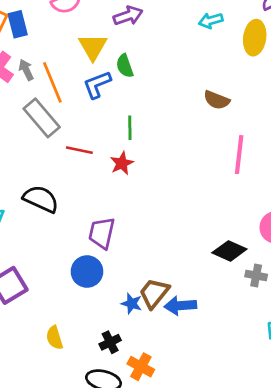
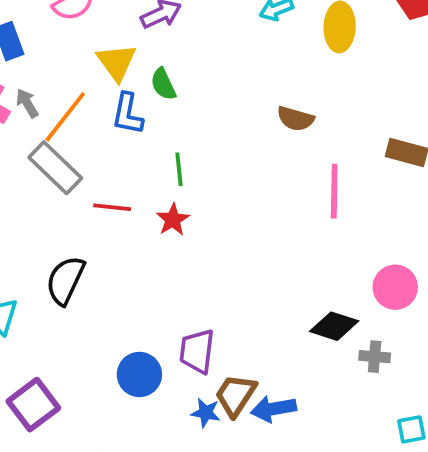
orange line: (52, 82) -> (65, 117), turned 66
blue L-shape: (97, 85) -> (128, 114), turned -52
black semicircle: (41, 199) -> (65, 280), turned -84
purple trapezoid: (102, 233) -> (197, 351), moved

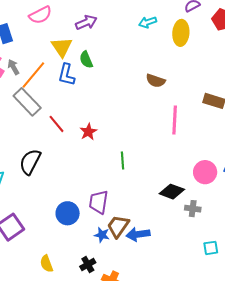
green line: (179, 169) -> (122, 160), moved
red line: (112, 207) -> (56, 124), turned 42

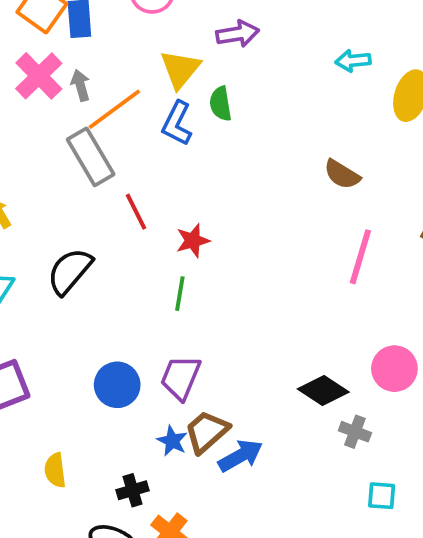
green line: (122, 160) -> (180, 294), moved
blue arrow: (138, 234) -> (241, 456), turned 145
cyan square: (211, 248) -> (382, 496), moved

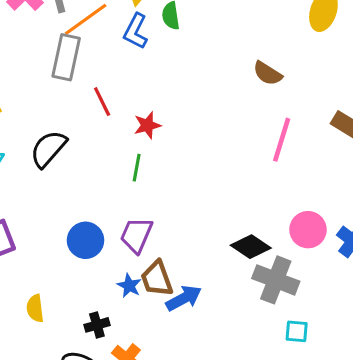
gray rectangle: (91, 157) -> (66, 57), turned 42
brown trapezoid: (207, 432) -> (157, 279), turned -69
gray cross: (355, 432) -> (276, 280), size x1.8

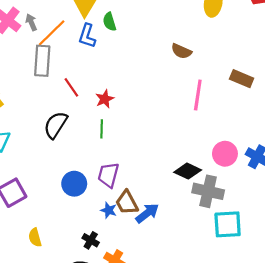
black semicircle: (48, 149) -> (56, 125), moved
yellow semicircle: (35, 308) -> (35, 237), moved
black cross: (97, 325) -> (91, 240), turned -35
cyan square: (297, 331) -> (228, 224), size x1.8

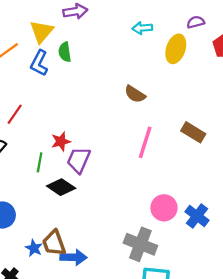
red line: (71, 87) -> (15, 114), turned 60
red star: (105, 99) -> (61, 141), moved
black diamond: (188, 171) -> (61, 187), moved
purple trapezoid: (108, 175) -> (79, 160), moved
blue arrow: (147, 213) -> (74, 257), turned 30

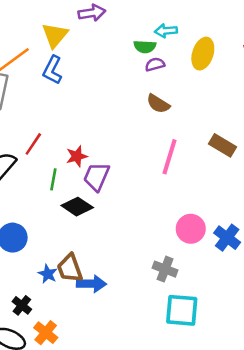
purple semicircle: (196, 22) -> (155, 64), moved
green semicircle: (65, 52) -> (145, 47), moved, turned -78
red line: (15, 114) -> (33, 144), moved
gray cross: (140, 244) -> (165, 269), size x0.7

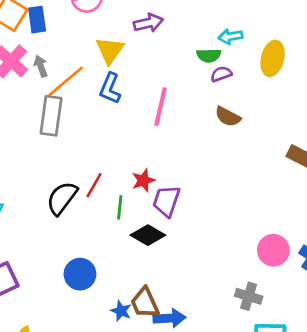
red line: (33, 144) -> (94, 185), moved
pink line: (170, 157) -> (160, 107), moved

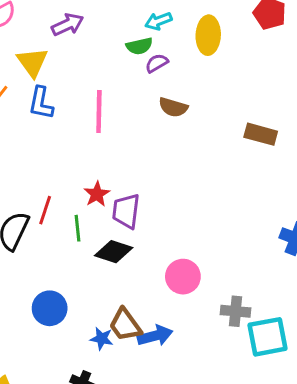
pink circle: (273, 250) -> (183, 277), moved
gray cross: (249, 296) -> (236, 311), moved

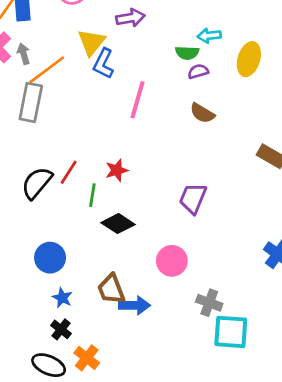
blue L-shape: (41, 103) -> (103, 64), moved
purple trapezoid: (126, 211) -> (193, 198), moved
blue star: (102, 339) -> (62, 298), moved

